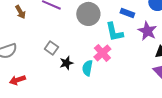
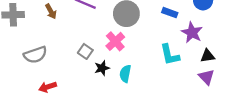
cyan L-shape: (114, 32) -> (170, 55), moved
pink cross: (102, 53) -> (115, 41), moved

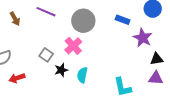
cyan L-shape: (170, 55) -> (123, 87), moved
purple triangle: (206, 77) -> (156, 78), turned -42
red arrow: (48, 87) -> (17, 78), moved

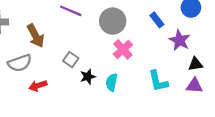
brown arrow: (15, 19) -> (36, 36), moved, size x1.5
blue rectangle: (123, 20) -> (157, 20), turned 32
pink cross: (73, 46) -> (123, 49), moved
cyan L-shape: (123, 87) -> (158, 81), moved

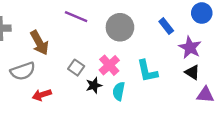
pink cross: (123, 49) -> (109, 65), moved
black triangle: (195, 64) -> (192, 72), moved, turned 42
cyan L-shape: (158, 81) -> (147, 71), moved

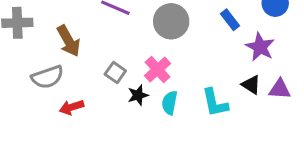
cyan L-shape: (147, 71) -> (215, 103), moved
black triangle: (192, 72) -> (251, 85), moved
purple triangle: (205, 95) -> (280, 89), moved

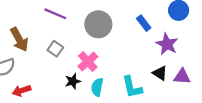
gray square: (115, 73) -> (55, 49), moved

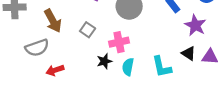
pink cross: (88, 62) -> (119, 42), turned 30

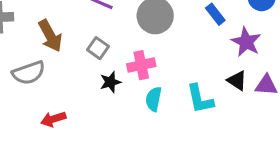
black star: (104, 61) -> (110, 82), moved
red arrow: (55, 70) -> (53, 119), moved

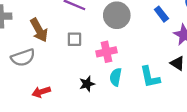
gray square: (98, 48) -> (74, 39), turned -35
black star: (110, 82) -> (87, 84), moved

